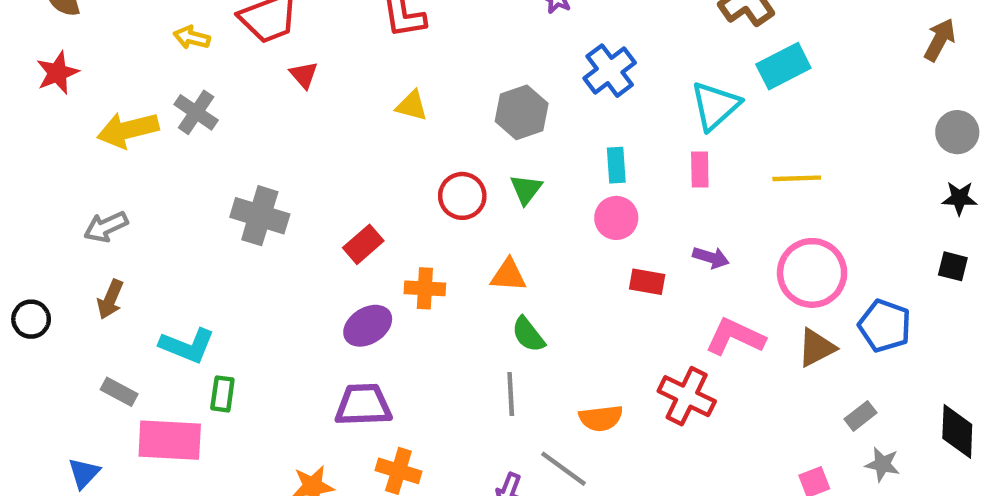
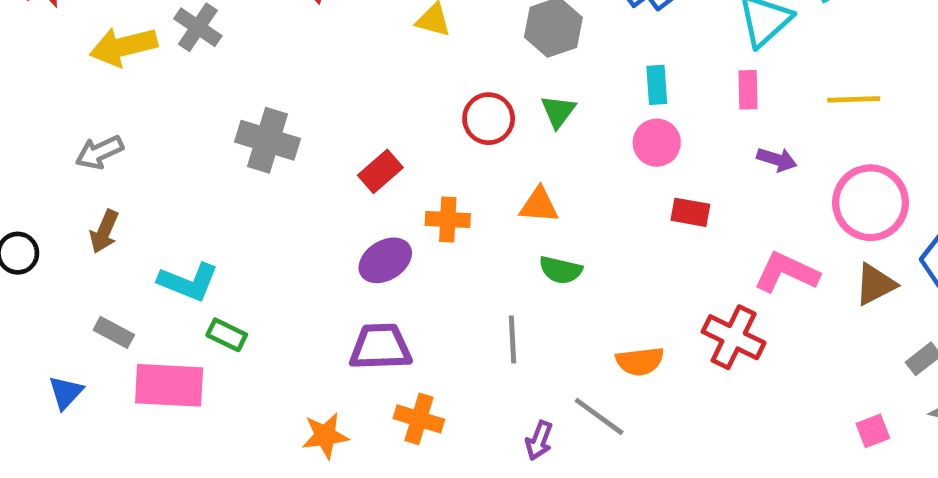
purple arrow: (711, 258) -> (777, 159), moved
green semicircle: (528, 335) -> (561, 270), turned -39
green rectangle: (222, 394) -> (227, 335), turned -72
gray line: (511, 394) -> (513, 340), moved
blue triangle: (84, 473) -> (66, 392), moved

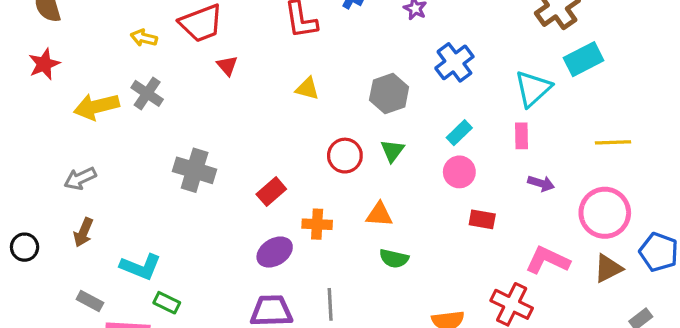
cyan rectangle: (657, 85) -> (459, 133), turned 50
yellow line: (854, 99) -> (613, 142), moved
gray line: (513, 340) -> (330, 304), moved

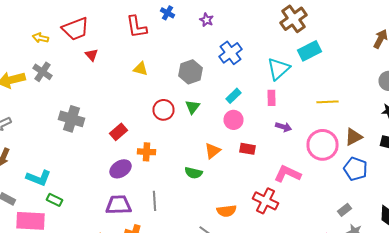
orange triangle: (379, 214) -> (212, 151), moved, turned -42
brown triangle: (608, 268) -> (354, 137), moved

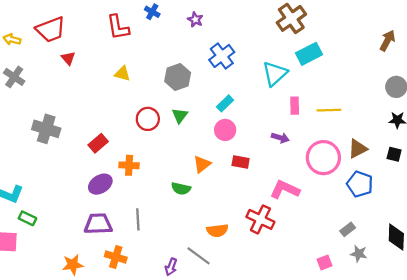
pink rectangle: (272, 98) -> (295, 106), moved

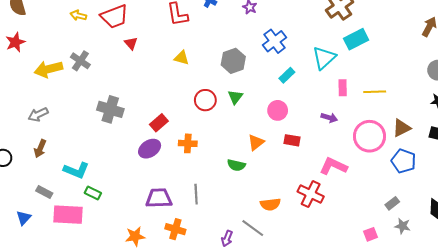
yellow arrow: (12, 39) -> (78, 15), moved
cyan rectangle: (225, 103) -> (287, 75), moved
purple ellipse: (100, 184) -> (150, 149), moved

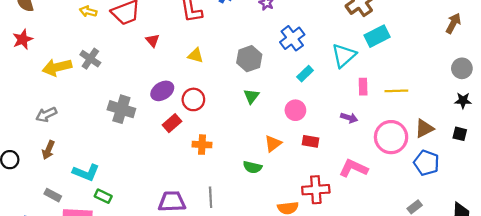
red triangle: (131, 43) -> (153, 40), moved
red circle: (205, 100) -> (193, 99), moved
purple ellipse: (150, 149) -> (162, 91), moved
red cross: (311, 194) -> (316, 190), moved, turned -30

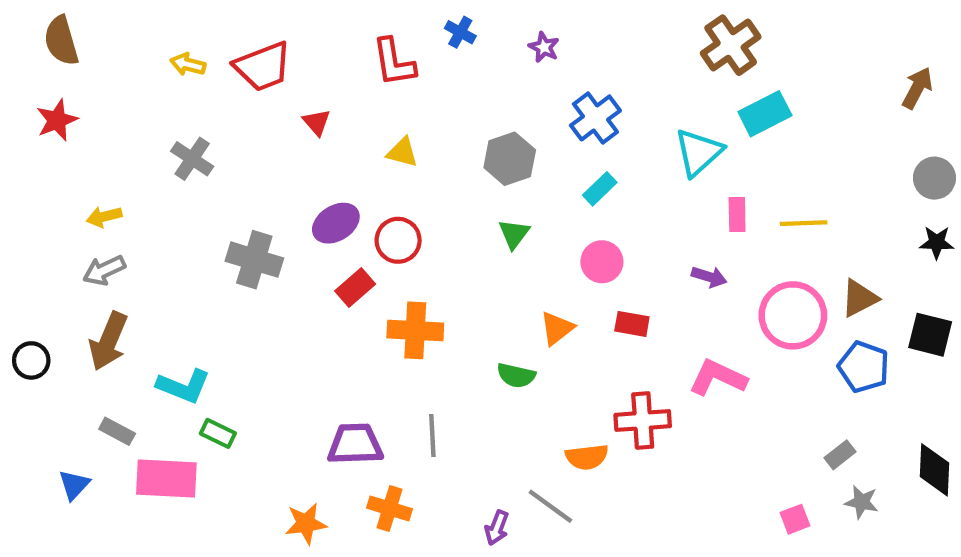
yellow arrow: (57, 67) -> (104, 217), moved, size x0.6
cyan rectangle: (305, 74) -> (600, 189), moved
black square: (460, 134) -> (930, 335), moved, size x1.5
orange cross: (202, 145) -> (415, 330), size x1.4
brown arrow: (48, 150) -> (108, 341), size x1.5

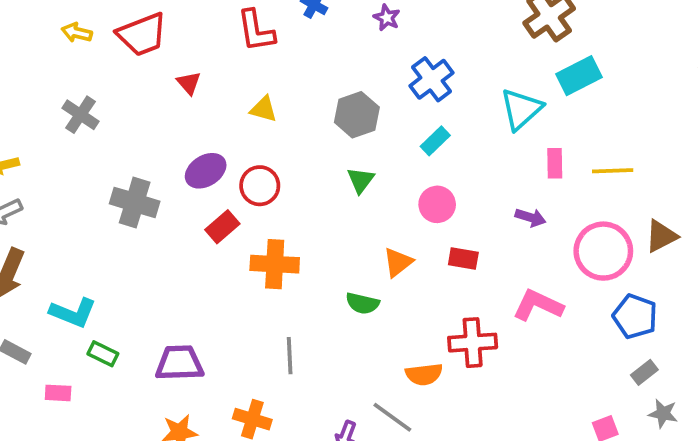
blue pentagon: (864, 367) -> (635, 316), moved
purple trapezoid: (355, 444) -> (179, 363), moved
pink rectangle: (166, 478) -> (58, 393), size x0.5

